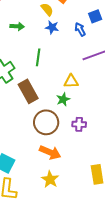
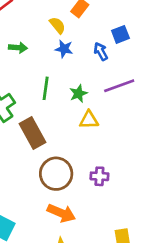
green star: (63, 99) -> (78, 94), moved

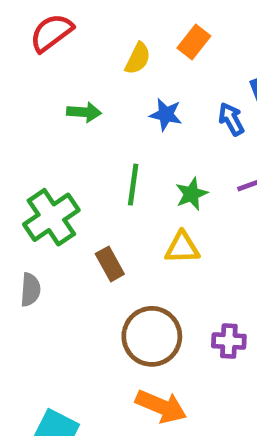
yellow semicircle: (57, 25) -> (138, 58), moved, turned 66
yellow triangle: (89, 120) -> (182, 248), moved
brown rectangle: (32, 133) -> (110, 264), size x0.6

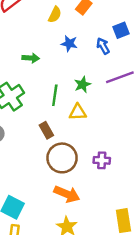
green arrow: (84, 112) -> (31, 58), moved
green line: (133, 185) -> (55, 95), moved
brown rectangle: (110, 264) -> (46, 130), moved

